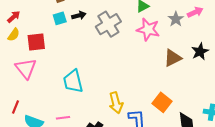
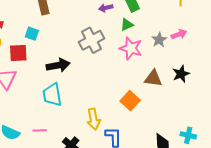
black arrow: (79, 15) -> (58, 65), moved, size x1.6
cyan square: (60, 18) -> (32, 34), moved, turned 32
brown triangle: (173, 58) -> (153, 78), turned 30
orange square: (162, 102) -> (130, 101), moved

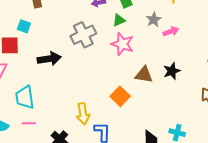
gray star: (159, 40) -> (154, 20), moved
cyan trapezoid: (52, 95) -> (25, 97), moved

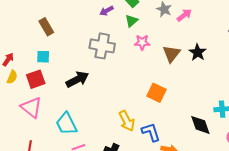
gray cross: (83, 35) -> (102, 46), turned -35
pink star: (122, 44) -> (142, 42), size x0.7
brown triangle: (144, 75) -> (171, 54), moved, turned -42

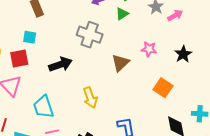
pink star: (142, 42) -> (149, 49), moved
brown triangle: (171, 54) -> (120, 63), moved
orange square: (157, 93) -> (163, 88), moved
yellow arrow: (127, 121) -> (90, 98), moved

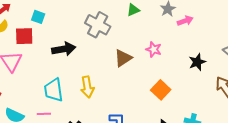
black star: (183, 54) -> (197, 62), moved
cyan trapezoid: (43, 107) -> (54, 90), moved

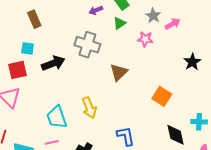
black arrow: (64, 49) -> (53, 63), moved
pink star: (154, 49) -> (145, 39), moved

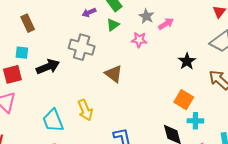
brown triangle: (119, 72) -> (114, 74), turned -36
orange square: (162, 96) -> (184, 100), moved

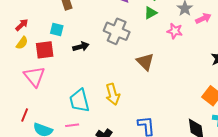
black arrow: (48, 67) -> (81, 47), size x0.7

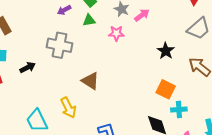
green triangle: (151, 13) -> (89, 20), turned 32
brown triangle: (145, 62) -> (90, 81), moved

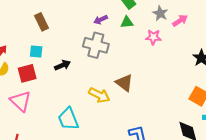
purple arrow: (64, 10) -> (101, 20), moved
yellow arrow: (68, 108) -> (99, 95), moved, turned -40

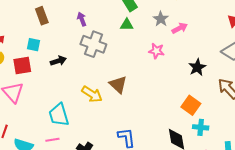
purple arrow: (101, 20) -> (82, 19), moved, turned 88
pink star: (153, 37) -> (156, 51), moved

